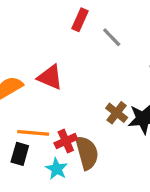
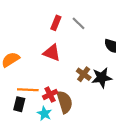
red rectangle: (80, 20) -> (56, 23), moved
red triangle: (50, 77) -> (52, 53), moved

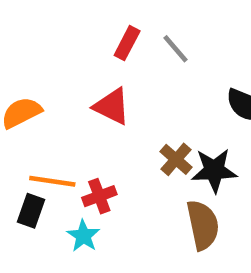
brown semicircle: (65, 102) -> (203, 225), moved

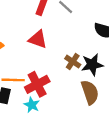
red cross: (99, 196) -> (37, 84), size x1.5

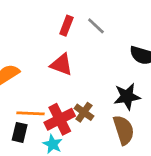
brown cross: (73, 62) -> (84, 112), moved

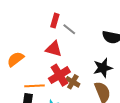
gray line: (96, 26) -> (69, 29), moved
red cross: (60, 119) -> (59, 75), moved

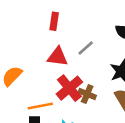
gray line: (69, 29) -> (86, 48), moved, turned -72

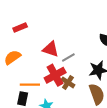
red rectangle: (54, 21) -> (20, 27), moved, turned 48
gray line: (86, 48) -> (68, 57), moved

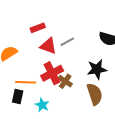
red rectangle: (20, 27) -> (38, 28), moved
gray line: (68, 57) -> (67, 42), moved

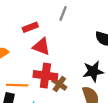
gray line: (67, 42) -> (63, 13), moved, turned -40
red cross: (52, 73) -> (45, 76), turned 35

